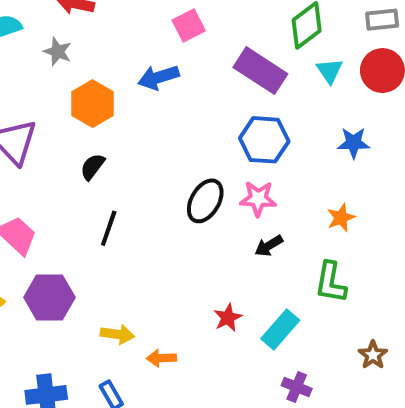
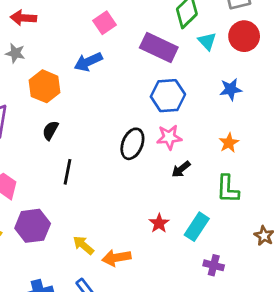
yellow arrow: (117, 334) -> (83, 245), turned -140
orange arrow: (161, 358) -> (116, 258), size x1.4

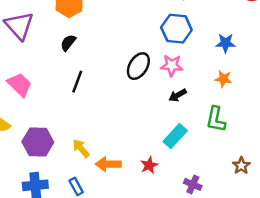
blue star: (231, 89) -> (226, 43), moved
orange star: (229, 143) -> (223, 79), turned 30
red star: (159, 223) -> (149, 165), moved
purple hexagon: (33, 226) -> (38, 142), moved
cyan rectangle: (197, 227) -> (175, 136), moved

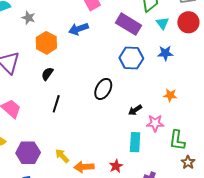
blue star: (226, 43) -> (165, 53), moved
pink star: (172, 65) -> (155, 123), moved
green L-shape: (216, 119) -> (177, 140), moved
cyan rectangle: (175, 136) -> (135, 142), turned -36

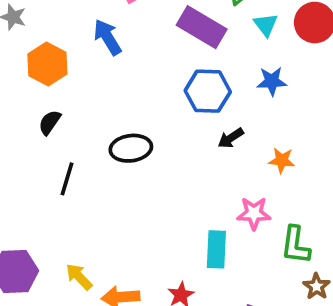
blue arrow: (78, 29) -> (107, 37), turned 78
black ellipse: (103, 89) -> (131, 148), moved, turned 55
black arrow: (135, 110) -> (231, 138), moved

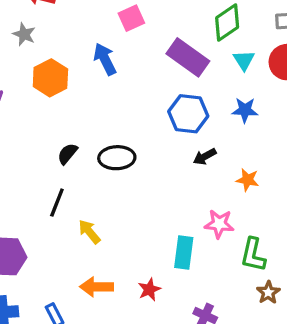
black semicircle: (50, 122) -> (67, 154), moved
black line: (67, 179) -> (57, 203), moved
yellow arrow: (79, 277) -> (89, 232), moved

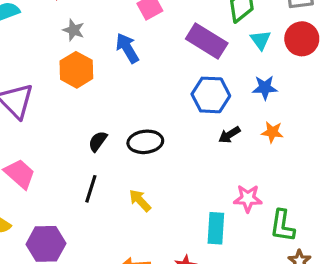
gray star: (24, 34) -> (74, 30), moved
orange star: (248, 180) -> (272, 132), moved
yellow arrow: (89, 232) -> (140, 200), moved

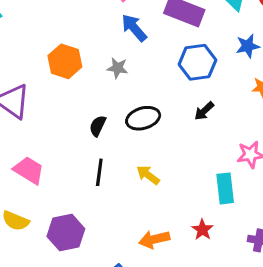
gray star: (74, 30) -> (117, 68), moved
blue arrow: (127, 48) -> (134, 28), moved
black arrow: (229, 135) -> (204, 111), moved

